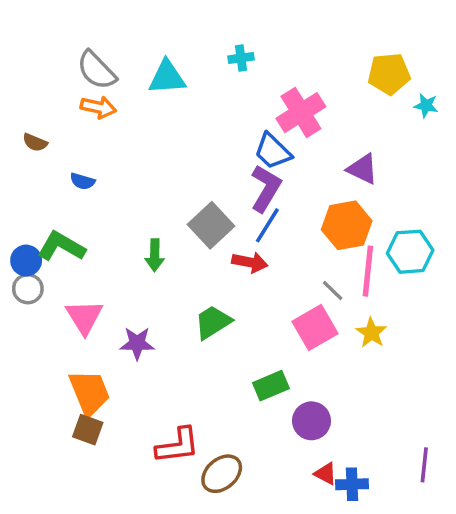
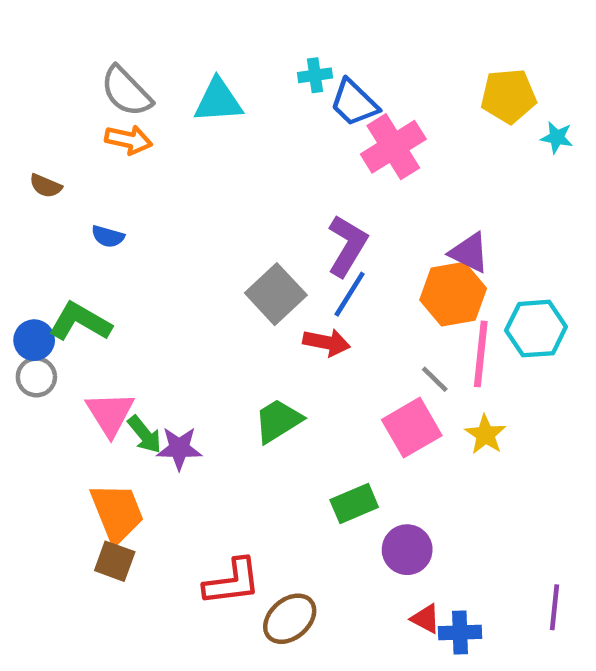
blue trapezoid: (273, 151) -> (354, 103), moved
purple triangle: (363, 169) -> (469, 253), moved
green arrow: (155, 255) -> (145, 435), moved, turned -40

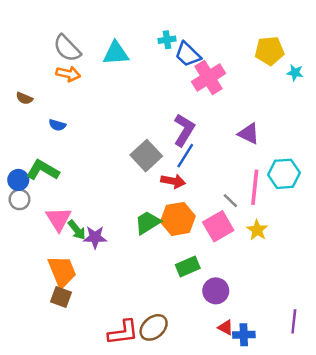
orange hexagon: (453, 294) -> (178, 219), moved
red L-shape: (232, 582) -> (123, 332), moved

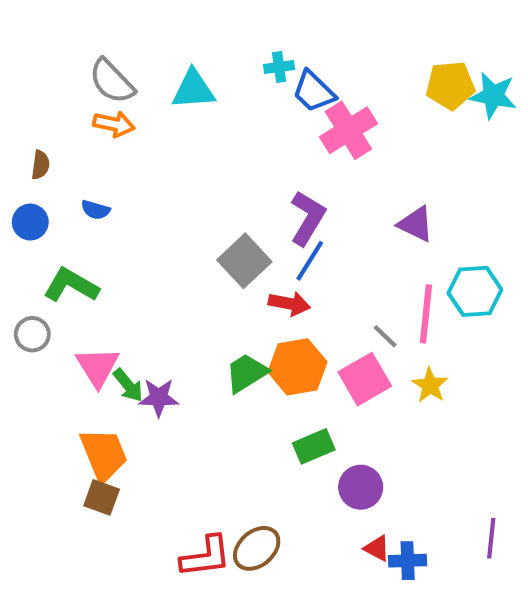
cyan star: (295, 73) -> (493, 96), moved, size x1.6
brown semicircle: (24, 98) -> (40, 165), turned -105
blue circle: (18, 180) -> (30, 222), moved

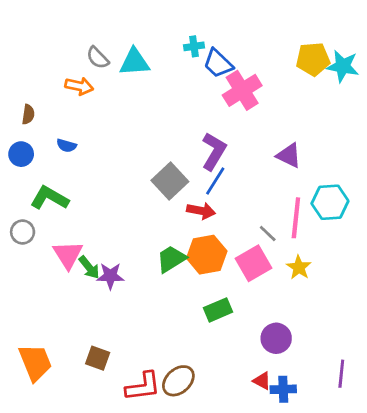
gray semicircle: (112, 81) -> (98, 58), moved, size x0.7
orange trapezoid: (104, 455) -> (35, 362), moved
purple circle: (361, 487) -> (276, 338), moved
brown square: (102, 497) -> (98, 358), moved

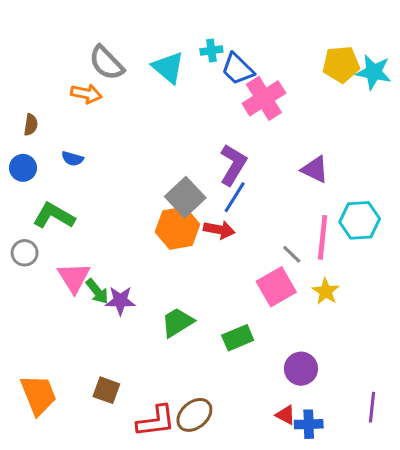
gray semicircle: (98, 58) -> (106, 63), size x1.4
cyan triangle: (134, 62) -> (168, 67), moved, turned 44
orange hexagon: (207, 255) -> (177, 228), moved
green trapezoid: (171, 259) -> (177, 322), moved

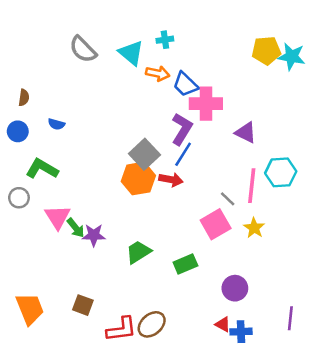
blue trapezoid: (238, 69) -> (185, 84), moved
orange arrow: (86, 94) -> (158, 73), moved
pink cross: (264, 98) -> (206, 104), moved, turned 32

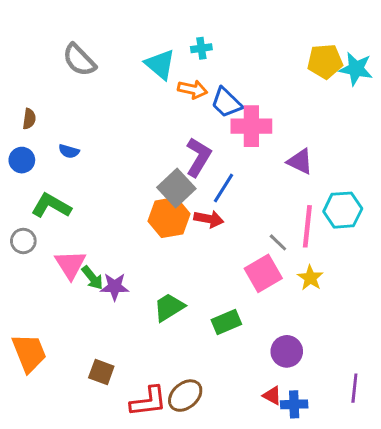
gray semicircle: (83, 49) -> (79, 60), moved
purple L-shape: (182, 129) -> (198, 157), moved
orange trapezoid: (30, 309) -> (29, 353), moved

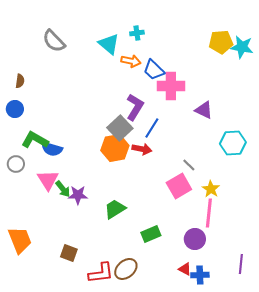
blue semicircle: (69, 151) -> (52, 149), moved, size x1.5
pink line: (307, 226) -> (209, 213), moved
green rectangle: (226, 322) -> (151, 234), moved

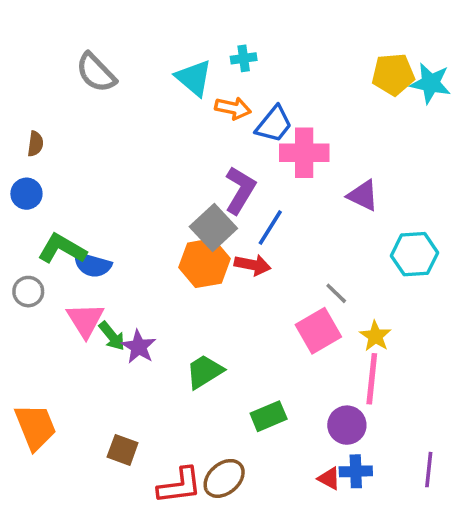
blue trapezoid: (154, 70) -> (274, 124), turned -95
purple star: (78, 195) -> (139, 347), turned 30
blue cross: (200, 275) -> (356, 471), moved

